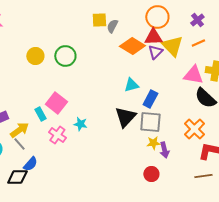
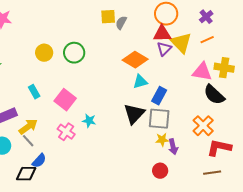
orange diamond: (132, 46) -> (135, 60), moved
cyan rectangle: (40, 114) -> (34, 92), moved

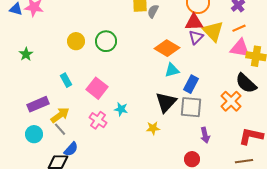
pink triangle: (202, 72) -> (240, 48), moved
orange cross: (203, 126) -> (231, 101), moved
yellow star: (162, 140) -> (153, 128), moved

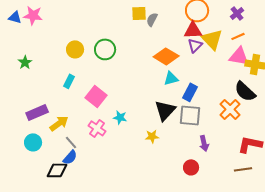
cyan rectangle: (66, 80) -> (69, 81), moved, turned 56
gray line: (60, 129) -> (71, 142), moved

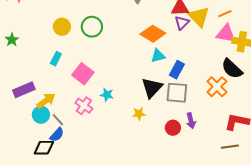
cyan circle: (33, 142) -> (41, 115), moved
red circle: (191, 167) -> (173, 128), moved

